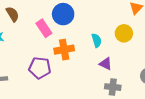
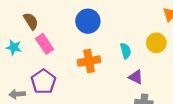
pink rectangle: (44, 28) -> (45, 44), moved
purple pentagon: (40, 68) -> (43, 82), moved, turned 30

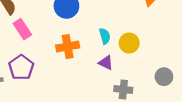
yellow circle: (156, 43) -> (129, 43), moved
purple triangle: (136, 77) -> (106, 63), moved

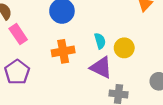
purple triangle: (106, 63) -> (101, 67), size x1.5

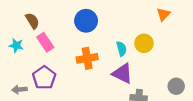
yellow circle: (124, 48) -> (144, 43), moved

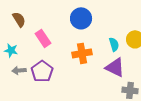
brown semicircle: (32, 21) -> (19, 19), moved
cyan star: (16, 45) -> (11, 50), moved
gray arrow: (19, 89) -> (19, 70), moved

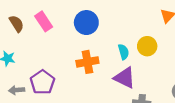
pink rectangle: (43, 38) -> (44, 21), moved
gray arrow: (19, 70) -> (17, 90), moved

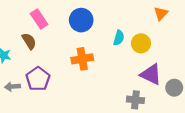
brown semicircle: (17, 24) -> (29, 41), moved
cyan semicircle: (124, 52) -> (119, 38), moved, turned 32
purple triangle: (125, 78) -> (151, 74), moved

